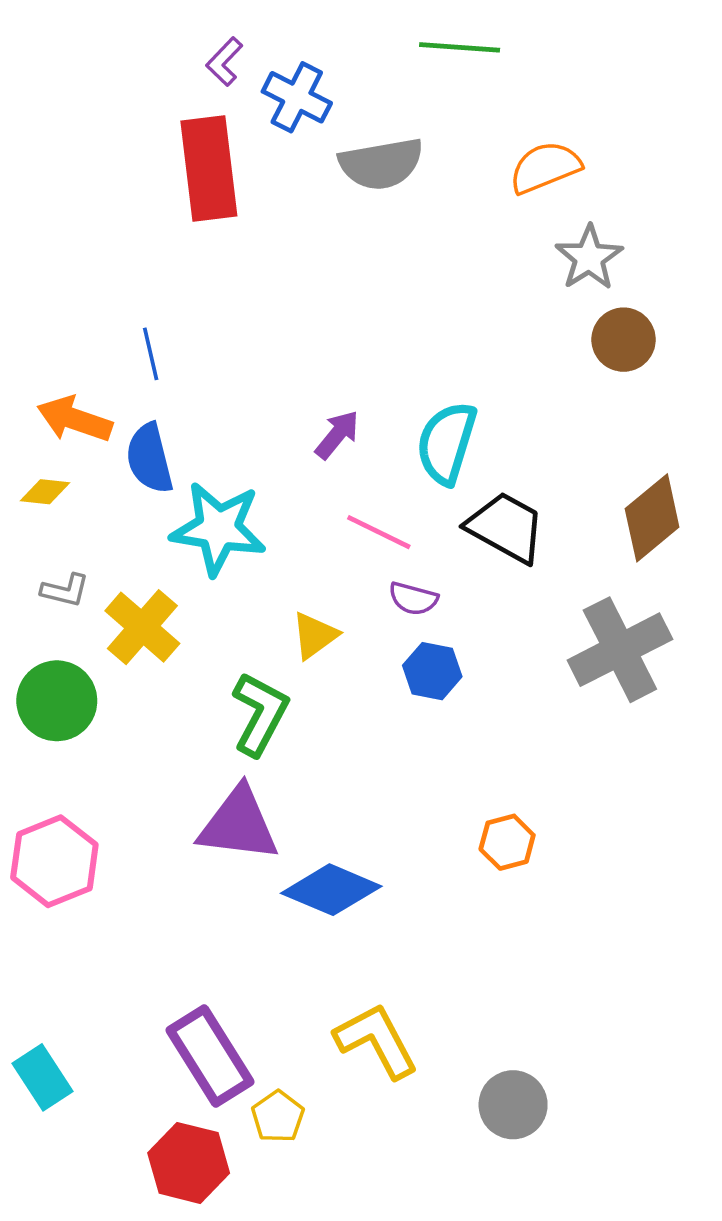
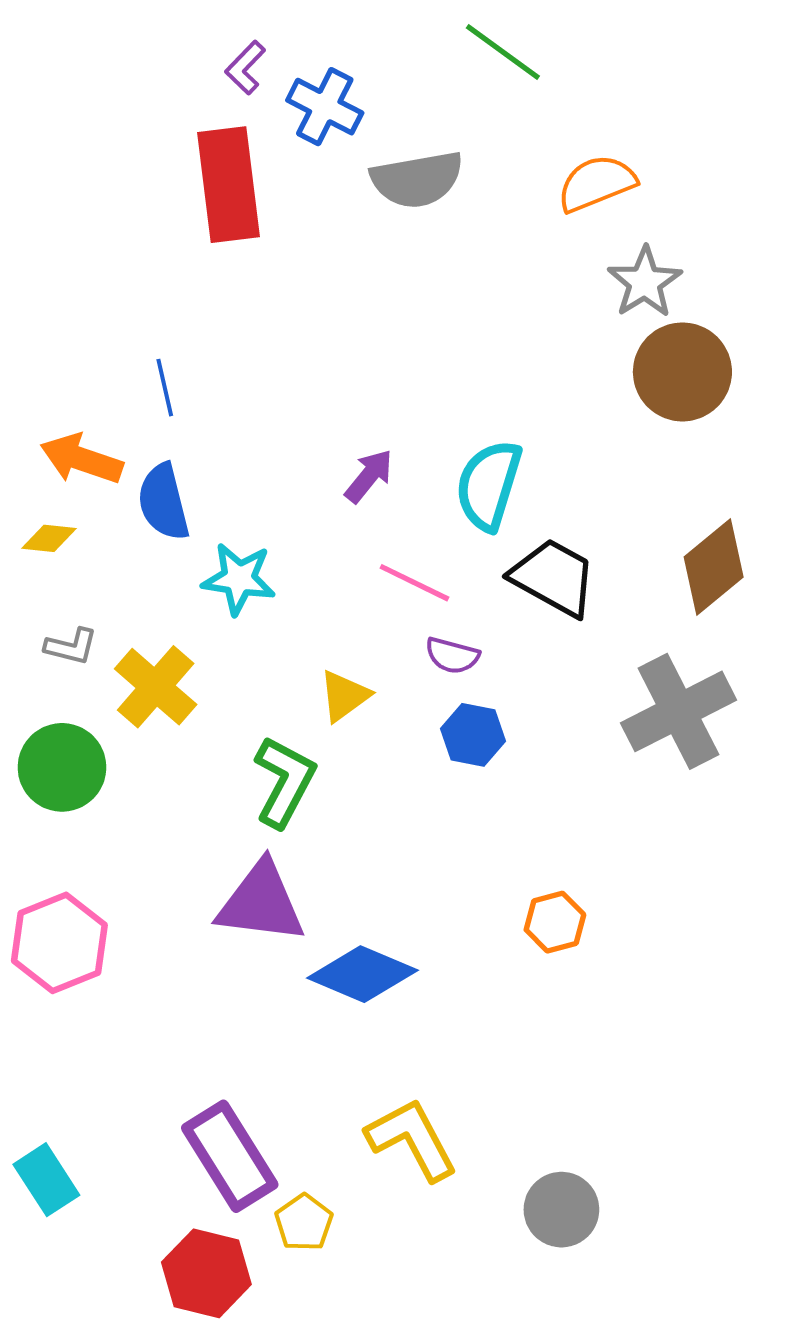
green line: (460, 47) -> (503, 52), turned 32
brown circle: (624, 340) -> (682, 372), size x1.4
cyan star: (218, 529) -> (239, 579), size x0.7

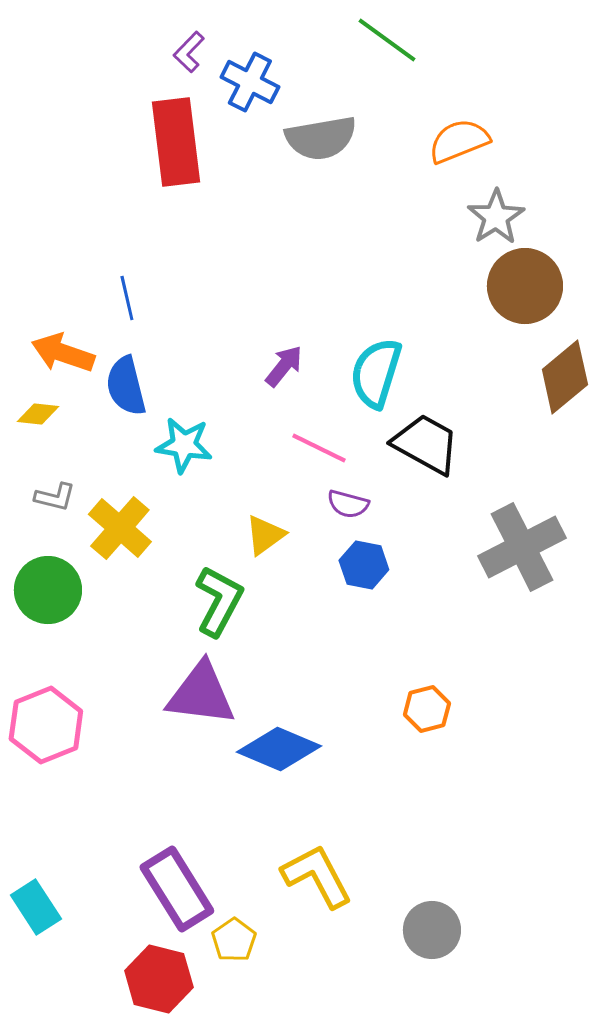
brown diamond: (714, 567) -> (565, 377), moved

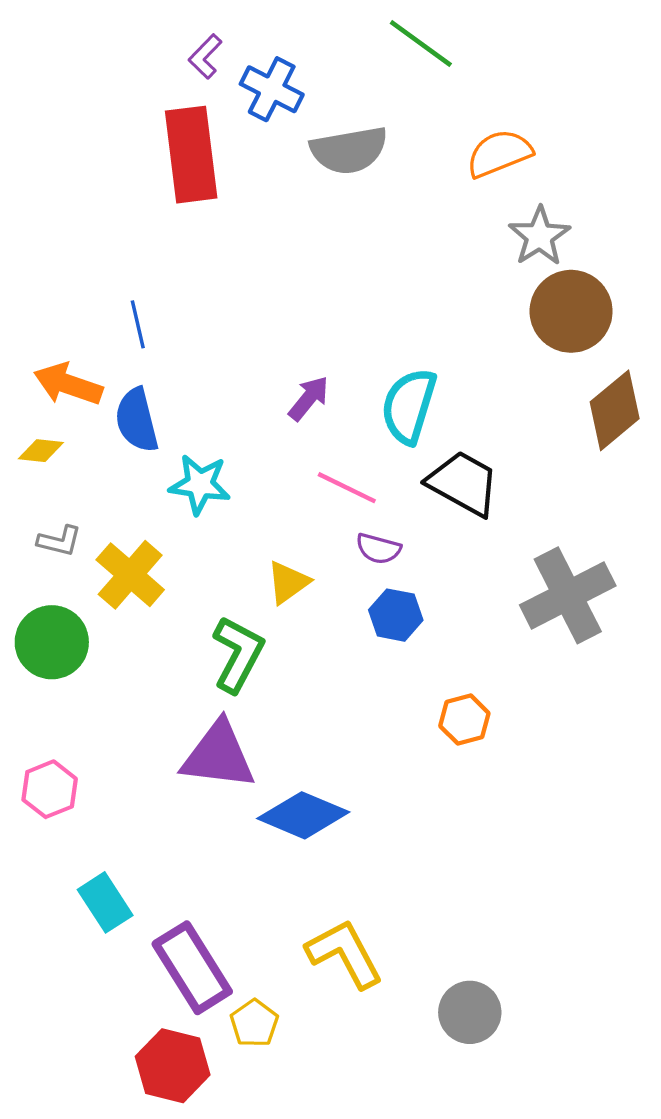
orange hexagon: (427, 709) -> (464, 720), moved
pink hexagon: (46, 725) -> (50, 789), size x0.7
cyan rectangle: (36, 907) -> (105, 902), moved

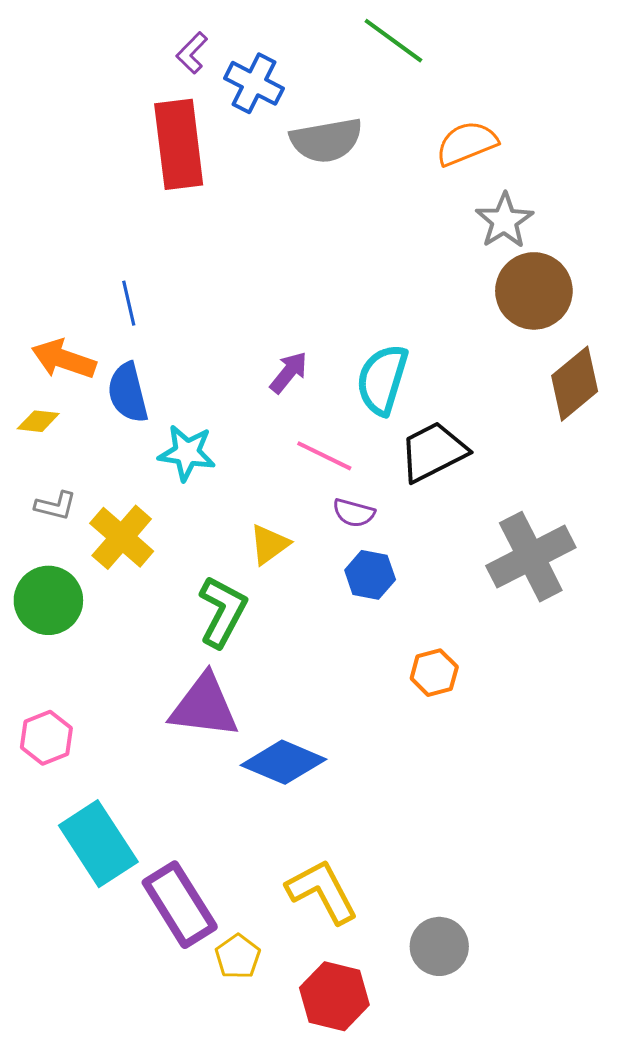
black trapezoid: (463, 483) -> (433, 452), turned -56
cyan rectangle: (105, 902) -> (98, 844), size x1.5
red hexagon: (173, 1066) -> (334, 996), moved

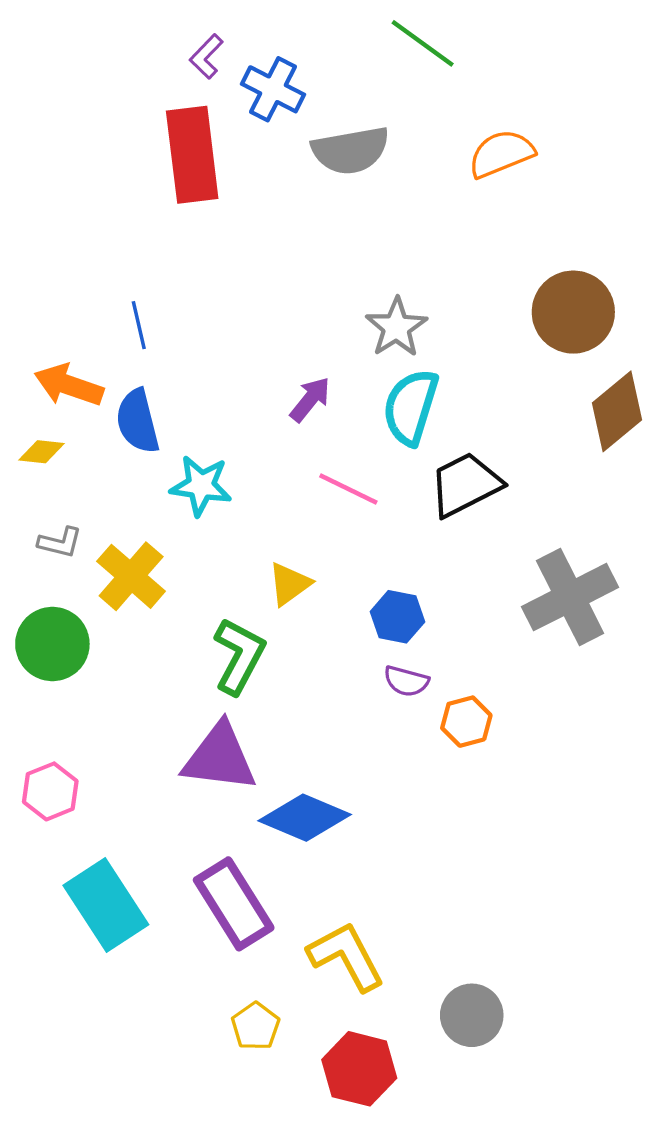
gray star: (504, 221) -> (396, 327), moved
purple semicircle: (354, 513) -> (406, 681), moved
purple rectangle: (180, 905) -> (234, 904), moved

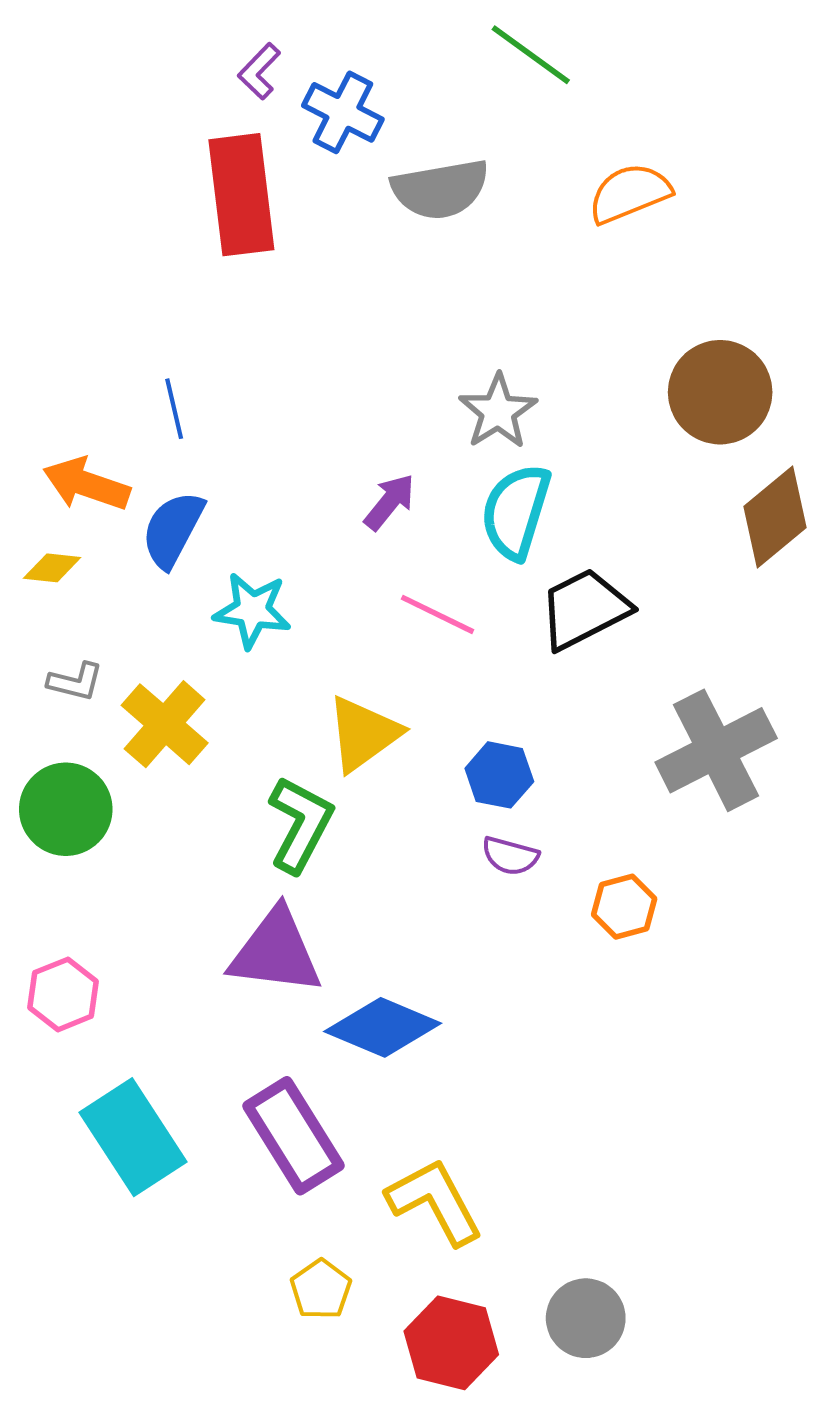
blue semicircle: (138, 421) -> (173, 529), turned 42
yellow triangle: (289, 584) -> (363, 734), size x1.4
orange hexagon: (466, 722) -> (624, 907), moved
gray circle: (472, 1015) -> (586, 1318), moved

